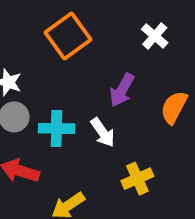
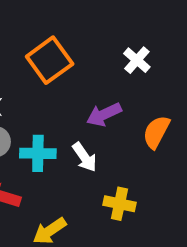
purple arrow: (122, 90) -> (104, 114), turned 36
yellow cross: (137, 179) -> (119, 204), turned 36

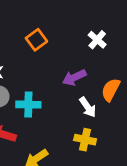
orange square: (50, 60) -> (36, 40), size x0.7
white arrow: (85, 157) -> (88, 107), moved

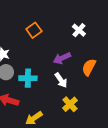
white arrow: (88, 107) -> (61, 80), moved
yellow cross: (85, 140) -> (70, 104), turned 35

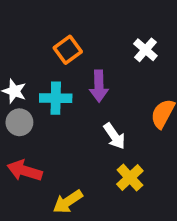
purple arrow: (62, 58) -> (99, 86), moved, turned -66
cyan cross: (28, 78) -> (56, 98), moved

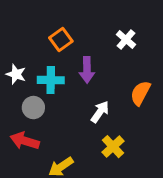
gray circle: (19, 122) -> (33, 108), moved
white arrow: (114, 136) -> (100, 112), turned -110

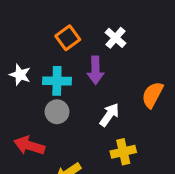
white cross: (126, 40) -> (115, 38), moved
gray circle: (33, 108) -> (57, 112), moved
yellow cross: (113, 147) -> (123, 152), turned 30

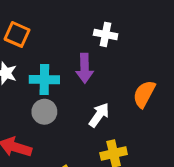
orange square: (68, 38) -> (17, 34), moved, turned -30
white cross: (115, 38) -> (106, 34), turned -30

